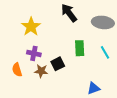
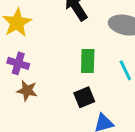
black square: (58, 64) -> (84, 97), moved

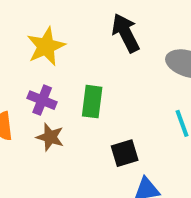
green rectangle: (88, 61) -> (92, 102), moved

